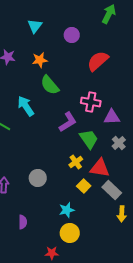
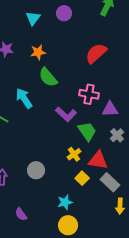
purple circle: (72, 35) -> (64, 13), moved
purple L-shape: (68, 122) -> (66, 114), turned 75
purple semicircle: (23, 222) -> (21, 214), turned 144

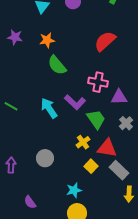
cyan arrow: (24, 98) -> (49, 108), moved

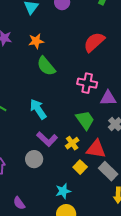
purple L-shape: (75, 102) -> (47, 139), moved

